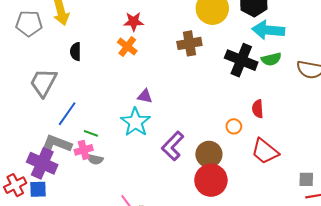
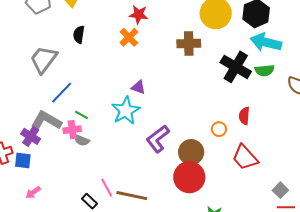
purple cross: (42, 163) -> (31, 136), size x0.7
gray square: (306, 179) -> (280, 190), turned 35

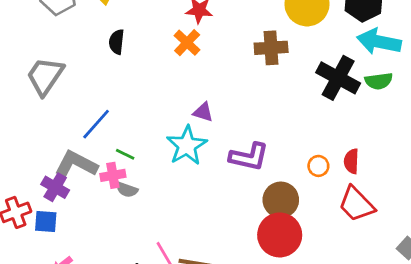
gray trapezoid: (44, 59) -> (45, 76), moved
red semicircle: (244, 116) -> (351, 161), moved
purple L-shape: (158, 139) -> (249, 157), moved, turned -128

